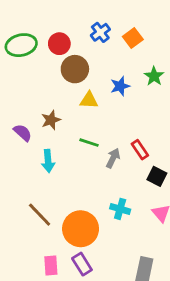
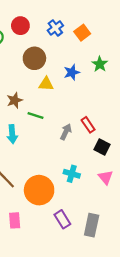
red circle: (59, 44) -> (20, 26), moved
green line: (89, 143) -> (36, 115), moved
purple rectangle: (82, 264) -> (62, 219), moved

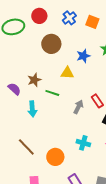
orange square: (82, 33) -> (92, 22), turned -32
yellow triangle: (46, 84) -> (67, 73), moved
orange circle: (39, 190) -> (55, 157), size x0.7

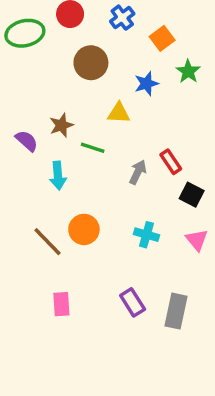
orange square: (92, 22) -> (162, 38), moved, turned 32
orange circle: (55, 157) -> (84, 229), moved

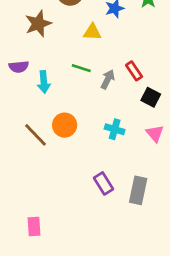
brown star: (61, 125) -> (38, 24), moved, size x1.4
purple semicircle: (27, 141) -> (19, 67), moved, turned 132
green line: (93, 148) -> (81, 68), moved
pink rectangle: (61, 304) -> (34, 226), moved

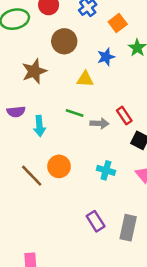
gray arrow: (108, 79) -> (99, 123), turned 66

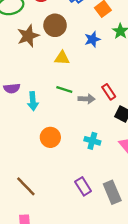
brown star: (34, 71) -> (28, 36), moved
yellow triangle: (85, 79) -> (62, 58), moved
brown line: (32, 176) -> (26, 186), moved
gray rectangle: (128, 228) -> (112, 192), turned -35

